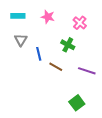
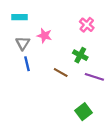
pink star: (48, 17) -> (44, 36), moved
green cross: (68, 45) -> (80, 55), moved
blue line: (39, 54) -> (27, 64), moved

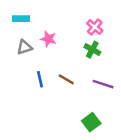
gray triangle: (23, 43) -> (25, 47), turned 40
green cross: (80, 55) -> (92, 50), moved
blue line: (27, 64) -> (40, 79), moved

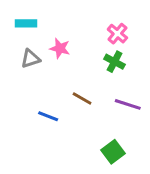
blue line: (40, 79) -> (48, 116), moved, turned -56

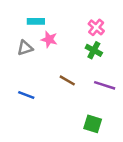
cyan rectangle: (26, 23) -> (36, 21), moved
blue line: (48, 116) -> (26, 95), moved
green square: (113, 152) -> (93, 124), turned -36

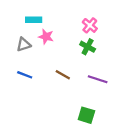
blue line: (26, 95) -> (25, 75), moved

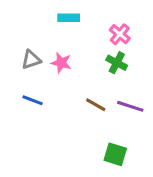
cyan rectangle: (34, 20) -> (69, 18), moved
pink star: (46, 37) -> (61, 63), moved
brown line: (63, 75) -> (96, 105), moved

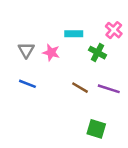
cyan rectangle: (69, 18) -> (74, 34), moved
pink cross: (120, 34) -> (114, 30), moved
gray triangle: (31, 60) -> (26, 50), turned -42

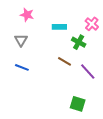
pink star: (51, 53) -> (27, 15), moved
brown line: (80, 88) -> (64, 61), moved
purple line: (109, 89) -> (88, 71), turned 30

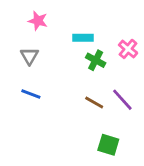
pink cross: (92, 24) -> (128, 49), moved
green cross: (79, 42) -> (96, 60), moved
brown line: (64, 61) -> (94, 102), moved

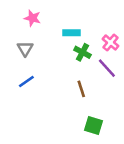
blue line: (31, 94) -> (26, 82), turned -56
purple line: (122, 100) -> (107, 68), moved
brown line: (94, 102) -> (81, 89), turned 42

